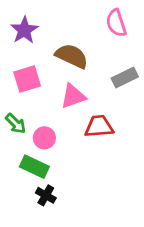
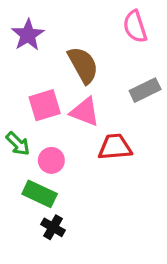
brown semicircle: (72, 56) -> (83, 65), turned 36
pink square: (27, 79) -> (45, 105), moved
pink triangle: (73, 96) -> (85, 112), turned 40

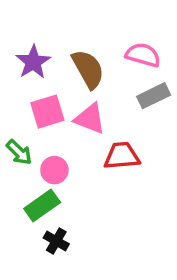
pink semicircle: (135, 27) -> (143, 55), moved, turned 124
purple star: (28, 35) -> (33, 62), moved
green rectangle: (40, 194) -> (42, 206), turned -60

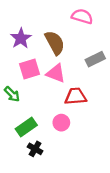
pink semicircle: (143, 55) -> (82, 16), moved
pink circle: (54, 170) -> (61, 123), moved

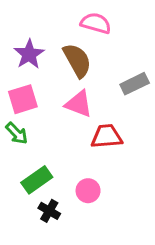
pink semicircle: (82, 16) -> (96, 23), moved
pink square: (30, 69) -> (23, 99), moved
pink circle: (61, 123) -> (88, 191), moved

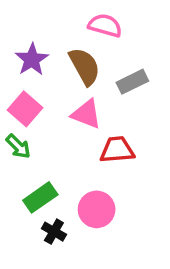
gray rectangle: (135, 84) -> (132, 82), moved
pink square: (23, 99) -> (25, 109), turned -32
pink circle: (88, 191) -> (97, 209), size x1.4

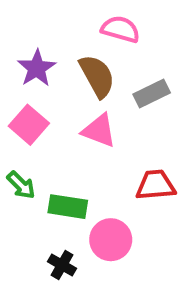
green arrow: (18, 146) -> (21, 185), moved
red trapezoid: (117, 150) -> (156, 185), moved
green rectangle: (40, 197) -> (68, 207), moved, turned 44

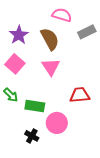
gray rectangle: (152, 94) -> (87, 32), moved
pink triangle: (99, 131) -> (51, 67), turned 36

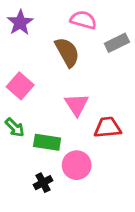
purple star: (19, 35) -> (20, 23), moved
pink triangle: (51, 67) -> (77, 105), moved
black cross: (32, 136) -> (43, 183), turned 32

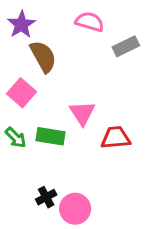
brown semicircle: (67, 52) -> (43, 56), moved
green rectangle: (47, 142) -> (50, 136), moved
pink circle: (77, 165) -> (75, 209), moved

